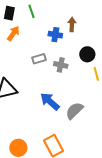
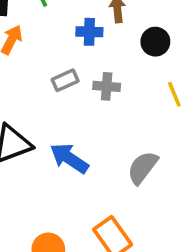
black circle: (87, 54) -> (155, 42), moved
blue arrow: (50, 101) -> (69, 158), moved

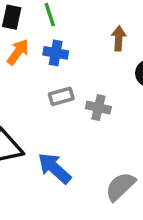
blue cross: (89, 32) -> (56, 53), moved

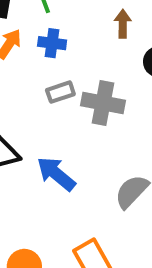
gray cross: (98, 108) -> (103, 103), size x1.5

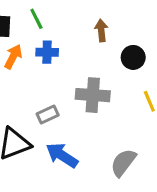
gray rectangle: (60, 92) -> (48, 114), moved

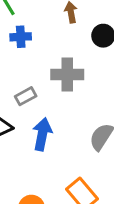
blue arrow: (62, 155) -> (42, 134), turned 72

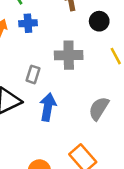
gray rectangle: (26, 96) -> (33, 74), turned -42

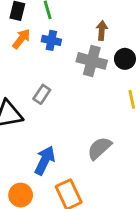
gray cross: (69, 55) -> (92, 61), moved
blue arrow: (48, 107) -> (45, 160), moved

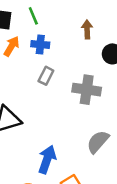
gray cross: (92, 61) -> (87, 90), moved
gray rectangle: (42, 94) -> (46, 76), moved

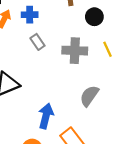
gray rectangle: (46, 76) -> (37, 42), turned -56

